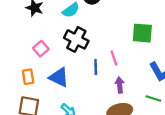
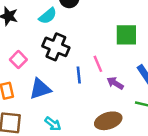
blue triangle: (59, 77) -> (40, 89), turned -40
purple arrow: (120, 85) -> (115, 83), moved, turned -49

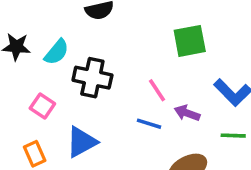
cyan semicircle: (48, 16) -> (57, 52), moved
blue line: (79, 75) -> (149, 124), moved, turned -56

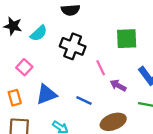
black cross: (92, 78) -> (73, 46), moved
blue line: (149, 124) -> (84, 100), moved

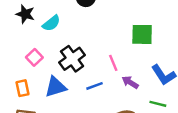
black cross: (73, 46) -> (72, 59), moved, turned 30
blue line: (84, 100) -> (95, 86), moved, turned -49

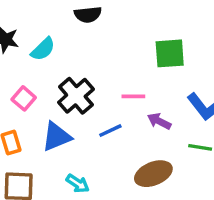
pink line: (113, 63) -> (133, 96), turned -63

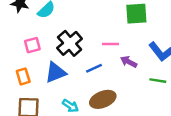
pink square: (24, 98) -> (32, 45), turned 35
brown ellipse: (153, 174) -> (103, 99), moved

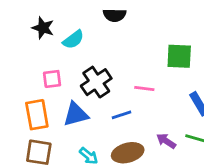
purple arrow: (129, 62) -> (166, 141), moved
orange rectangle: (23, 76) -> (37, 115), size x1.5

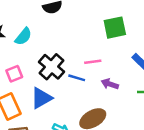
blue line: (122, 115) -> (77, 78), moved, turned 49
purple arrow: (166, 141) -> (110, 84), moved

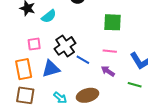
green square: (115, 28) -> (112, 22), moved
pink line: (93, 62) -> (110, 51), moved

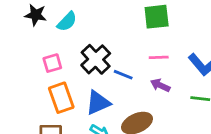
orange rectangle: (24, 69) -> (61, 98), moved
blue triangle: (51, 69) -> (98, 103), moved

